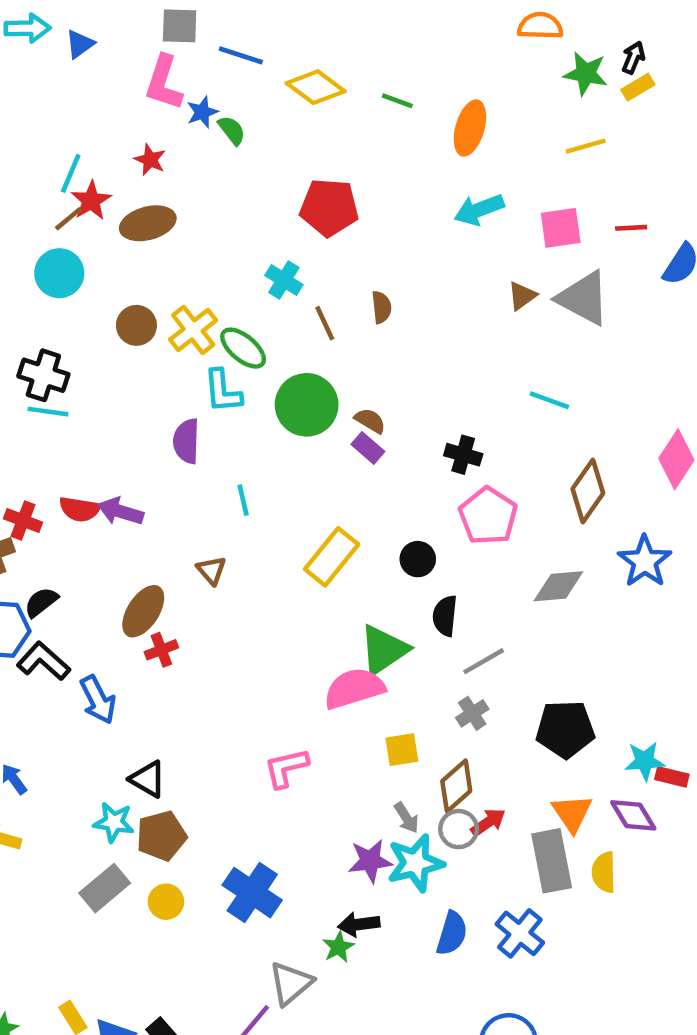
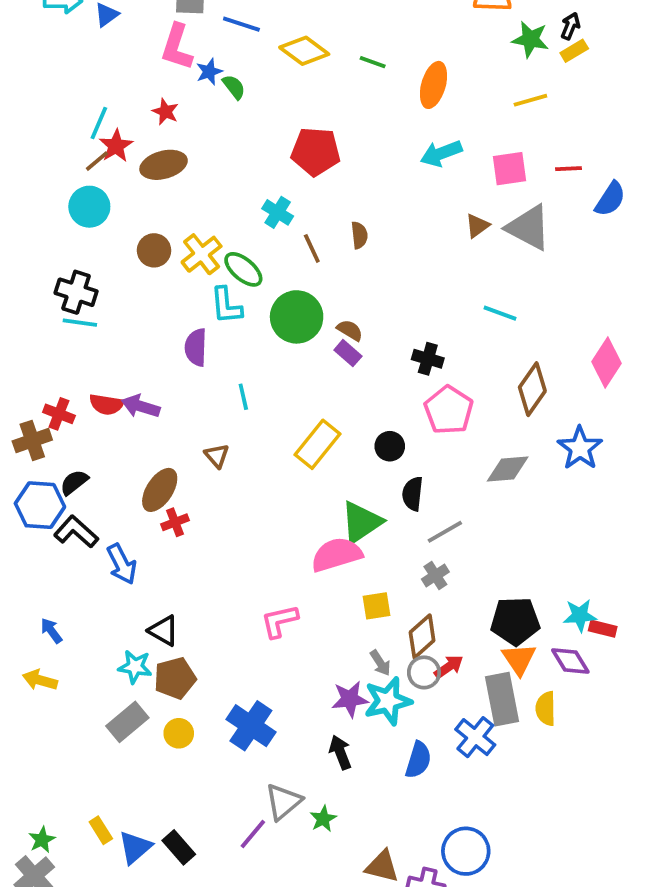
black pentagon: (565, 729) -> (515, 621), moved
black arrow: (359, 924) -> (340, 752), turned 76
blue cross: (520, 933) -> (475, 737), moved
green star: (338, 947) -> (323, 819), moved

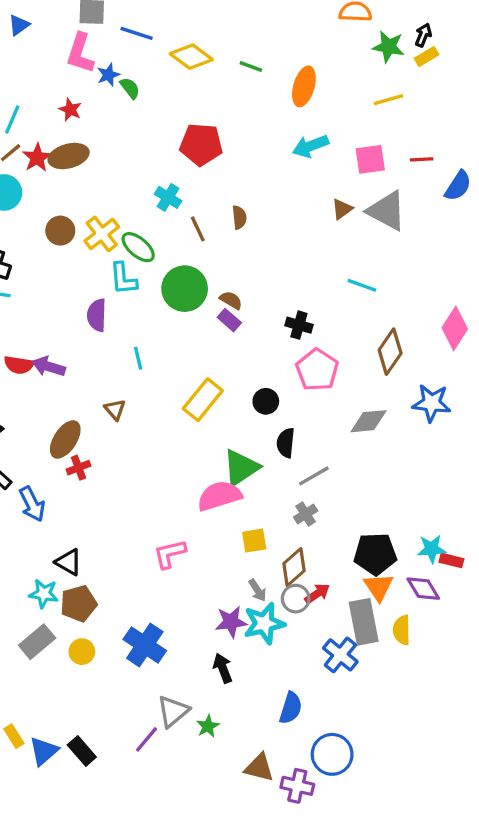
red star: (116, 146) -> (37, 158), moved
blue star: (580, 448) -> (432, 403), turned -30
blue semicircle: (418, 760) -> (291, 708), moved

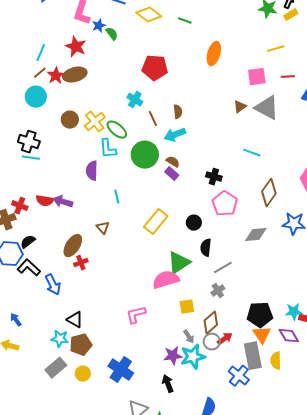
orange ellipse: (304, 86) -> (214, 54), moved
yellow line: (388, 100) -> (276, 49), moved
red star: (70, 110) -> (76, 47), size x1.5
cyan arrow: (311, 146) -> (175, 135), moved

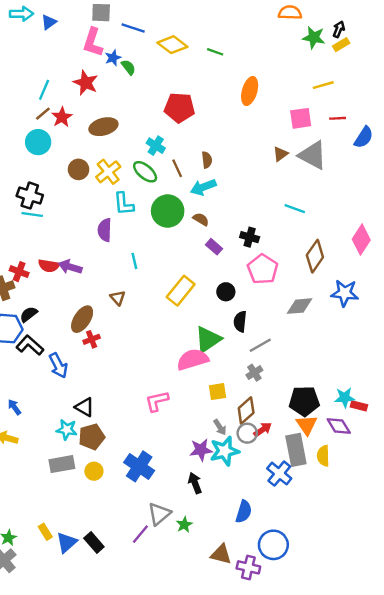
brown ellipse: (75, 75) -> (103, 127), moved
green ellipse: (117, 130) -> (145, 172), moved
purple rectangle: (172, 174) -> (214, 247), moved
gray rectangle: (56, 368) -> (62, 464), turned 30

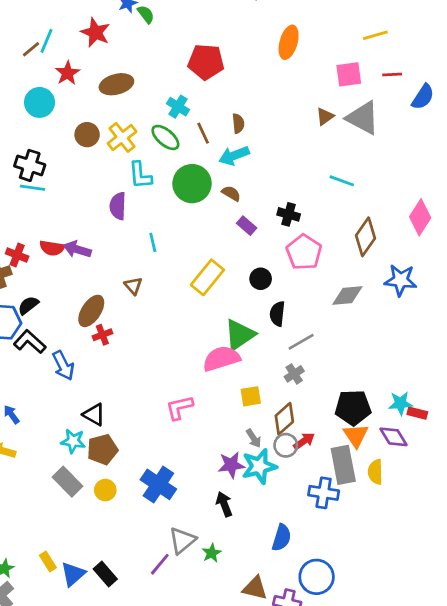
brown line: (43, 114) -> (31, 49), moved
gray rectangle: (62, 464) -> (67, 482), turned 55
blue cross: (279, 474) -> (324, 493), turned -30

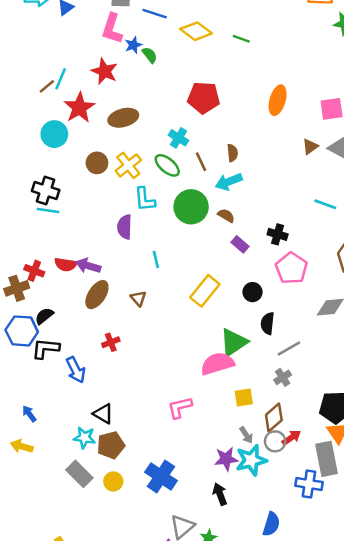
orange ellipse: (289, 42) -> (278, 100), moved
red star: (67, 73) -> (79, 108), size x1.4
brown ellipse: (91, 311) -> (97, 295), moved
black L-shape: (30, 342) -> (46, 349), turned -36

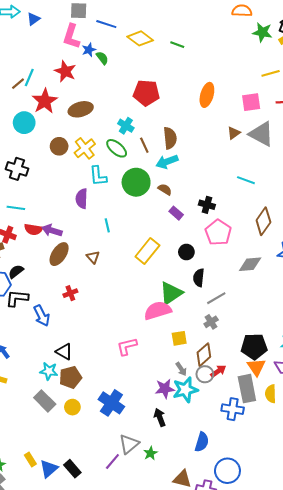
brown semicircle: (232, 153) -> (170, 138), size x1.5
cyan line: (48, 211) -> (16, 208), moved

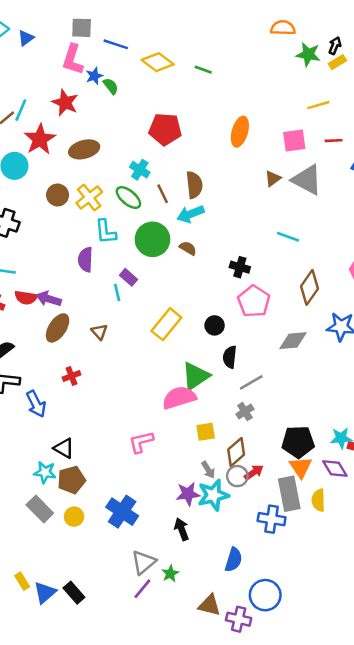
purple rectangle: (176, 213) -> (128, 277), moved
purple line: (112, 461) -> (142, 589), moved

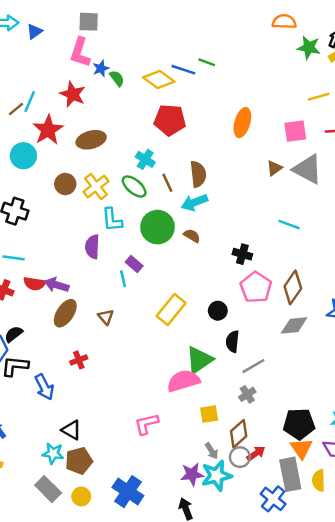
blue line: (116, 44) -> (183, 70), moved
yellow diamond: (158, 62) -> (159, 79), moved
brown diamond: (310, 287) -> (293, 287), moved
blue cross: (272, 519) -> (273, 499), turned 30

